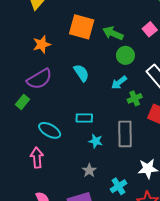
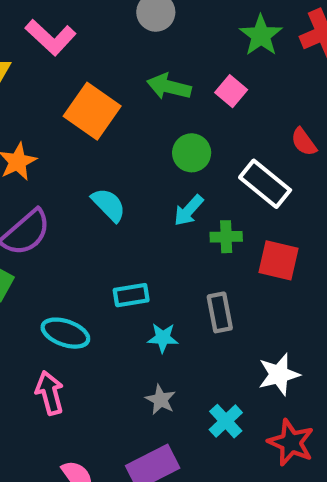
orange square: (82, 27) -> (92, 111), turned 30
green arrow: (113, 33) -> (169, 87), moved
green cross: (135, 98) -> (226, 237), turned 32
gray rectangle: (125, 134) -> (220, 312), size x0.7

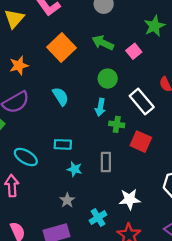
cyan arrow: (189, 210) -> (100, 107), turned -42

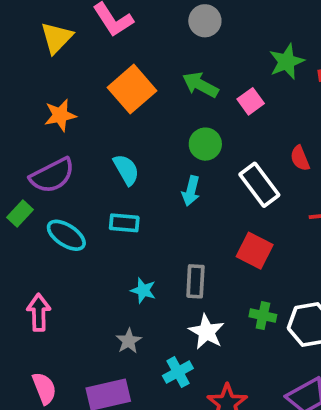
green cross: (117, 124) -> (263, 316), moved
cyan rectangle: (63, 144) -> (124, 223), moved
cyan ellipse: (26, 157) -> (66, 235), moved
white star: (130, 199) -> (207, 332), moved, turned 30

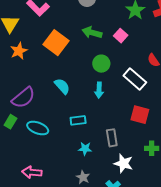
orange star: (60, 115) -> (19, 51), moved
cyan rectangle: (124, 223) -> (78, 120), moved
pink arrow: (39, 312) -> (32, 172), turned -72

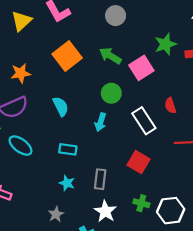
pink square: (121, 36) -> (141, 68), size x1.5
orange star: (19, 51) -> (21, 73), moved

